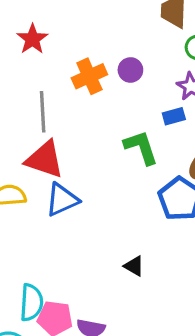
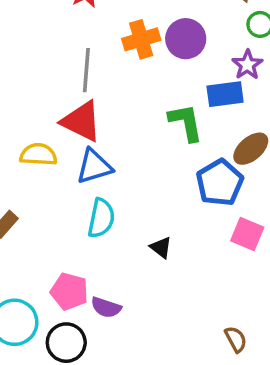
purple circle: (130, 70) -> (186, 39), size x1.5
blue rectangle: (174, 116) -> (225, 94), size x1.5
cyan semicircle: (31, 302) -> (101, 218), moved

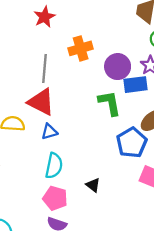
purple circle: (186, 39) -> (118, 67), moved
blue triangle: (94, 166) -> (49, 132), size x0.7
pink pentagon: (69, 291) -> (55, 198), moved

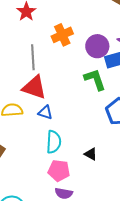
blue triangle: (49, 132) -> (45, 112), turned 42

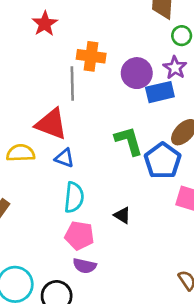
orange cross: (62, 35) -> (91, 56), turned 30
gray line: (33, 57) -> (72, 84), moved
green L-shape: (95, 79) -> (129, 141), moved

